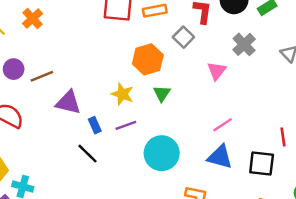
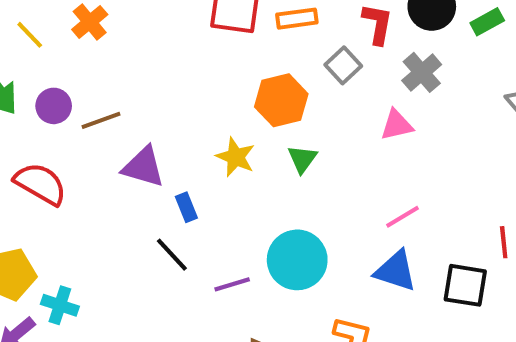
gray cross: (244, 44) -> (422, 72), moved
pink triangle: (217, 71) -> (397, 125), turned 36
purple line: (126, 125) -> (232, 284), moved

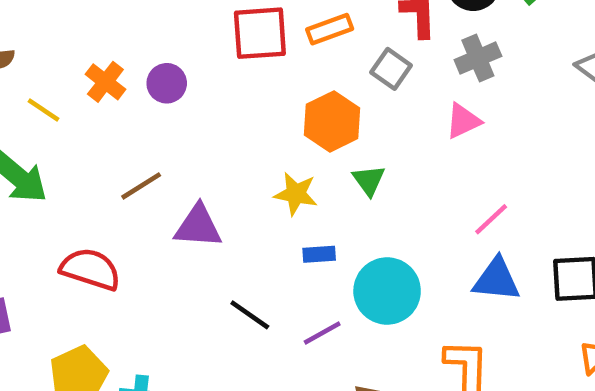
gray cross: (422, 72) -> (478, 58), turned 30
purple circle: (54, 106) -> (167, 83), moved
blue rectangle: (186, 207) -> (319, 254), moved, turned -60

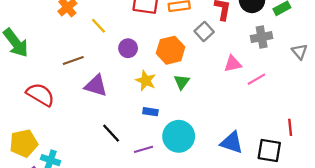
gray cross: (478, 58) -> (262, 37), moved
purple circle: (167, 83) -> (128, 48), moved
yellow line: (43, 110) -> (98, 26), moved
pink line: (491, 219) -> (256, 79), moved

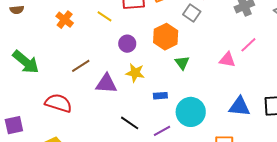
yellow line: (98, 26) -> (104, 16), moved
pink triangle: (233, 64) -> (227, 60), moved, turned 36
yellow star: (146, 81) -> (135, 73), moved

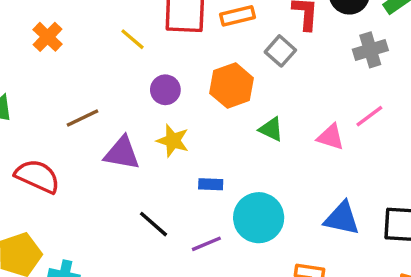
orange cross: (65, 20) -> (48, 37), moved
green triangle: (182, 63) -> (271, 129), moved, turned -35

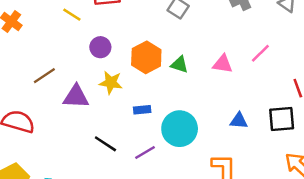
orange hexagon: (232, 86) -> (146, 57), moved
pink line: (369, 116) -> (260, 53), moved
blue triangle: (342, 218) -> (239, 121), size x0.7

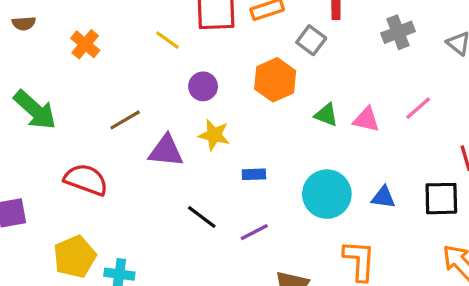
orange hexagon: (146, 57) -> (275, 80), moved
green triangle: (180, 65) -> (326, 115), moved
cyan circle: (180, 129) -> (327, 194), moved

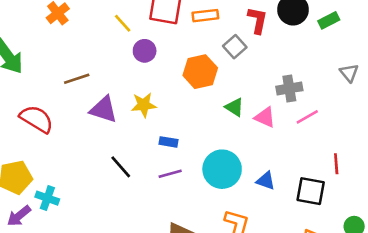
gray cross: (398, 32) -> (289, 88), moved
purple circle: (203, 86) -> (145, 51), moved
yellow star: (214, 135) -> (144, 105), turned -30
purple line: (254, 232) -> (170, 174), moved

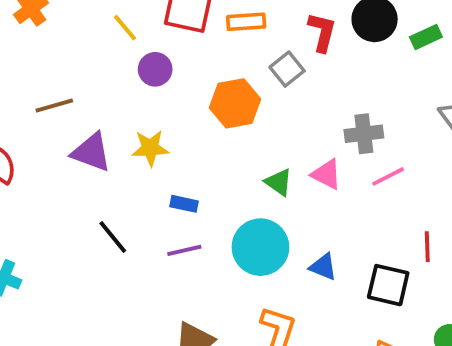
green triangle: (234, 107) -> (279, 182), moved

